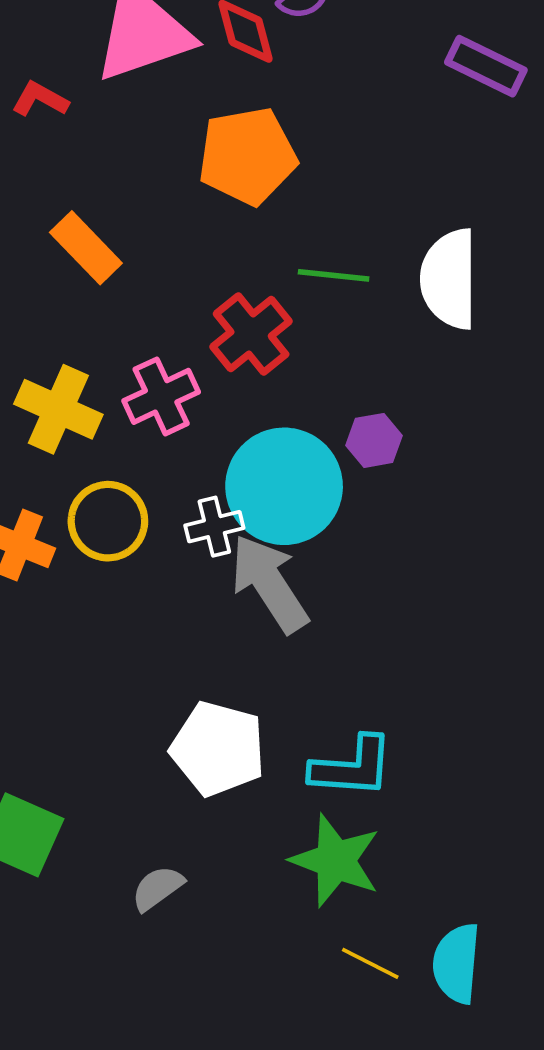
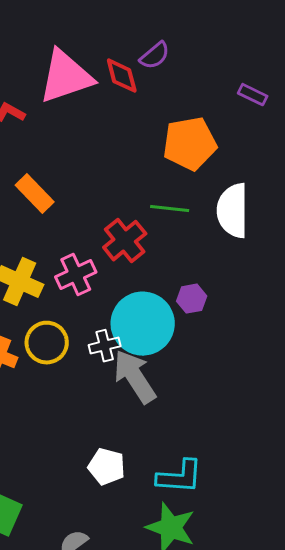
purple rectangle: (486, 66) -> (253, 95), size x0.7
orange pentagon: (247, 156) -> (190, 144), moved
white pentagon: (218, 749) -> (107, 467), size x0.7

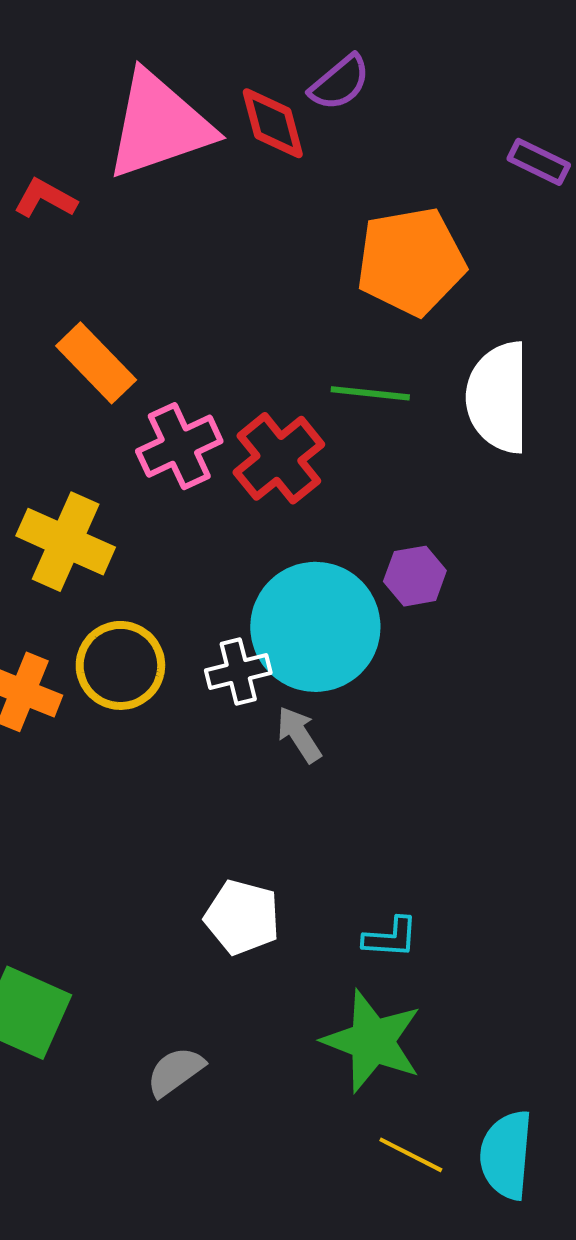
pink cross: (76, 275) -> (179, 446), moved
gray arrow: (135, 377) -> (299, 734), size x0.5
cyan L-shape: (180, 477) -> (391, 938), size x0.6

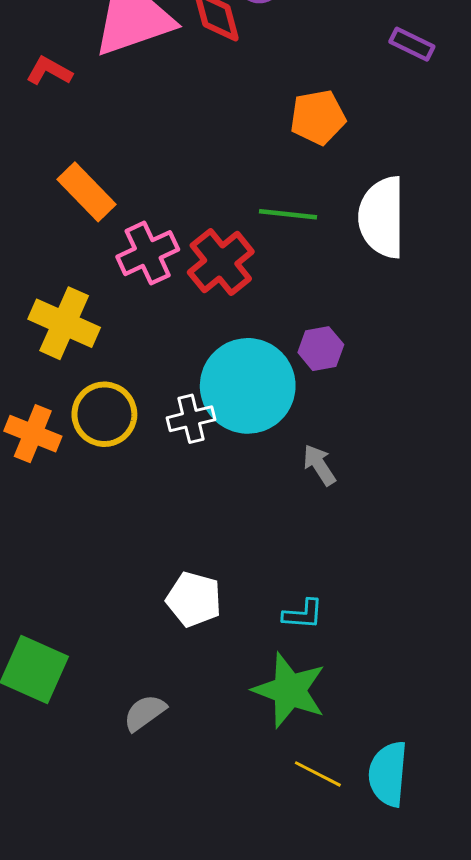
orange pentagon: (411, 261) -> (318, 117), size x0.7
gray arrow: (299, 734) -> (319, 465), moved

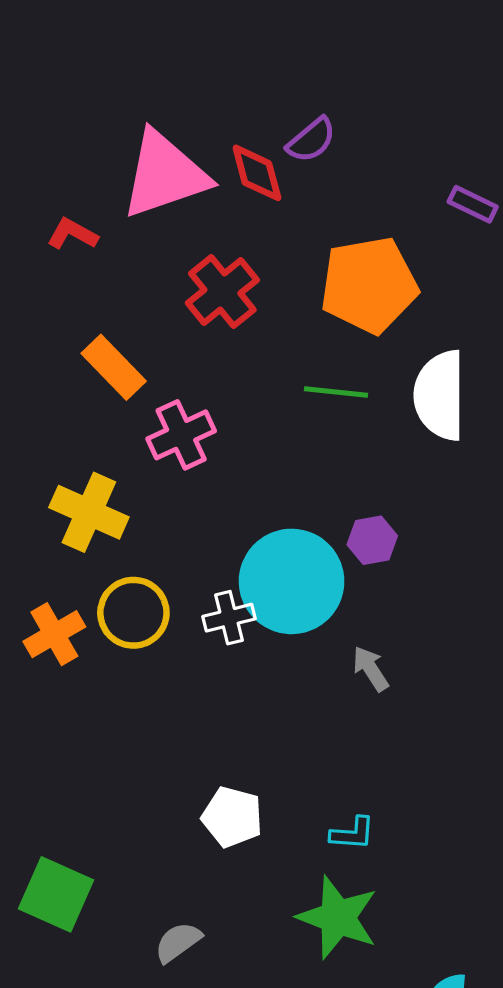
orange pentagon: (318, 117) -> (369, 285), size x1.6
red cross: (221, 262) -> (222, 292), moved
orange cross: (33, 434) -> (54, 634), turned 38

